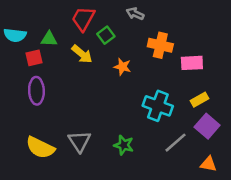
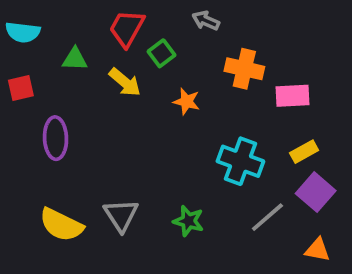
cyan semicircle: (15, 35) -> (23, 32), moved
red square: (34, 58) -> (21, 88), moved

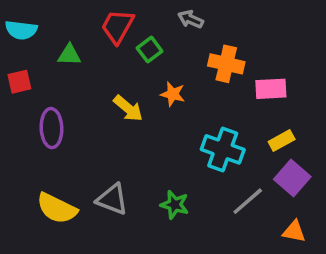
yellow arrow: (125, 82) -> (128, 108), moved
gray triangle: (121, 215) -> (112, 199), turned -36

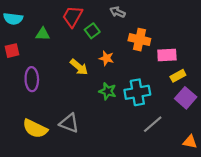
yellow rectangle: (282, 141) -> (178, 76), moved
cyan cross: (223, 149) -> (137, 92), turned -30
purple square: (292, 178) -> (186, 98), moved
green star: (175, 205) -> (108, 91), moved
orange triangle: (294, 231) -> (190, 142), moved

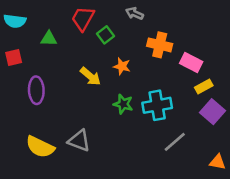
pink rectangle: (167, 55) -> (191, 63), turned 30

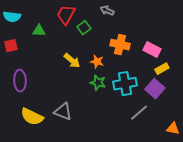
orange cross: (160, 45) -> (120, 45), moved
orange star: (122, 66) -> (97, 62), moved
purple ellipse: (36, 90) -> (20, 81), moved
purple square: (213, 112) -> (155, 89), moved

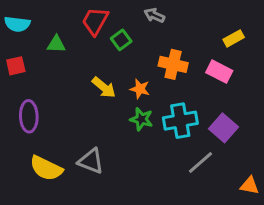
yellow rectangle: (162, 69) -> (234, 38), moved

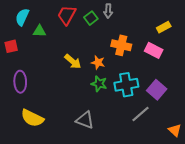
gray arrow: (154, 15) -> (108, 11), turned -112
cyan semicircle: (17, 24) -> (22, 17), moved, turned 108
green square: (121, 40) -> (91, 18), moved
gray triangle: (91, 161) -> (85, 120), moved
orange triangle: (250, 186) -> (175, 130), turned 32

